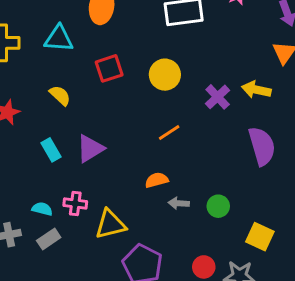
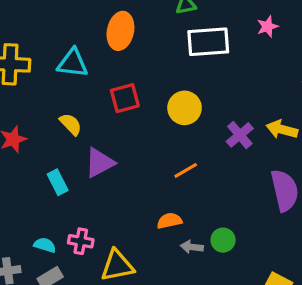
purple triangle: (90, 149) -> (100, 163), moved
green circle: (218, 206) -> (223, 240), moved

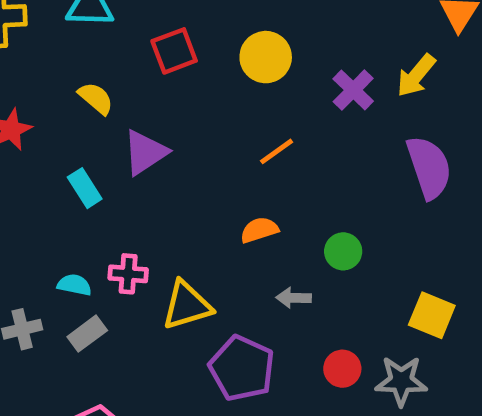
yellow arrow: (282, 129) -> (416, 76), turned -60
gray arrow: (192, 247) -> (294, 298), moved

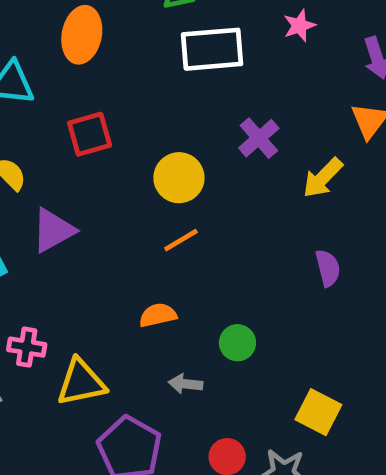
yellow circle: (266, 57) -> (179, 178), moved
purple cross: (353, 90) -> (259, 138), moved
purple semicircle: (429, 167) -> (328, 268), size x0.6

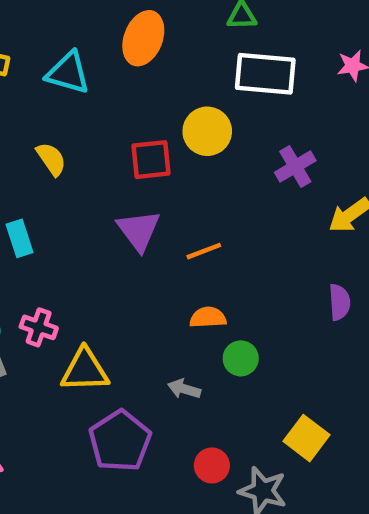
red square: (90, 134) -> (151, 160), moved
yellow circle: (179, 178) -> (207, 131), moved
purple triangle: (53, 230) -> (139, 230), moved, turned -48
orange semicircle: (158, 315) -> (208, 317), moved

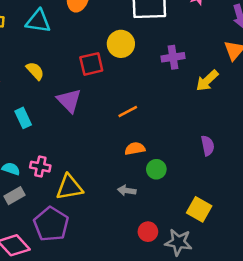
purple cross: (295, 166) -> (173, 57), turned 30
purple triangle: (139, 230) -> (69, 101), moved
purple semicircle: (339, 302) -> (208, 146), moved
purple pentagon: (120, 441) -> (51, 224), moved

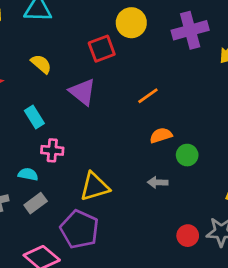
purple cross: (173, 57) -> (190, 30), size x1.4
pink cross: (40, 167) -> (52, 150), moved
red circle: (148, 232) -> (188, 236), moved

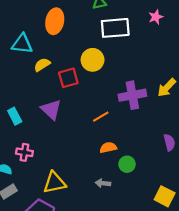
purple cross: (190, 30) -> (132, 95), moved
yellow semicircle: (41, 64) -> (42, 65), moved, turned -77
cyan rectangle: (34, 117) -> (15, 116), moved

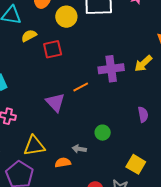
yellow circle: (93, 60) -> (66, 17), moved
purple triangle: (51, 110) -> (55, 102), moved
orange semicircle: (108, 148) -> (63, 163), moved

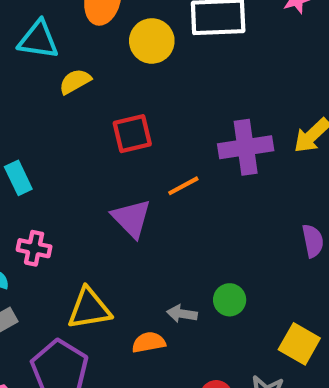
red square: (53, 49) -> (132, 134), moved
green circle: (103, 133) -> (230, 300), moved

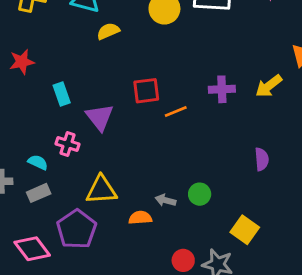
red square: (132, 134) -> (146, 91), moved
purple cross: (246, 147) -> (222, 89), size x0.7
purple triangle: (131, 218) -> (100, 117), moved

